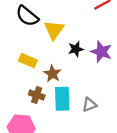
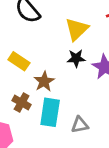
yellow triangle: (54, 30) -> (77, 29), moved

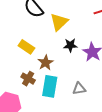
yellow triangle: (77, 29) -> (59, 22), moved
gray triangle: (80, 125) -> (79, 89), moved

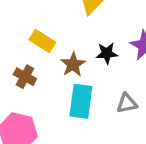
black star: (70, 45) -> (107, 53), moved
brown cross: (28, 79) -> (25, 77), moved

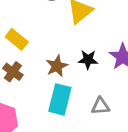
yellow rectangle: (42, 41) -> (17, 39), moved

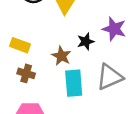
gray triangle: (100, 106) -> (110, 77), size x1.6

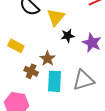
black star: (86, 41) -> (68, 36), moved
brown cross: (26, 73) -> (31, 71), moved

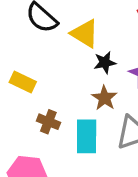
yellow triangle: (56, 17) -> (85, 34), turned -36
brown star: (48, 59) -> (104, 98), moved

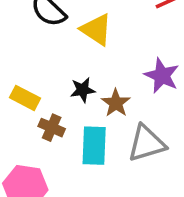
black star: (105, 63) -> (83, 90), moved
yellow rectangle: (23, 82) -> (25, 98), moved

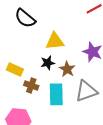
yellow triangle: (96, 30) -> (55, 41), moved, turned -36

